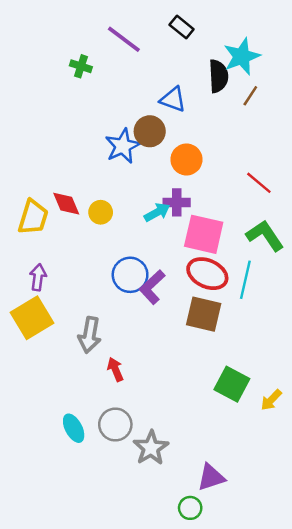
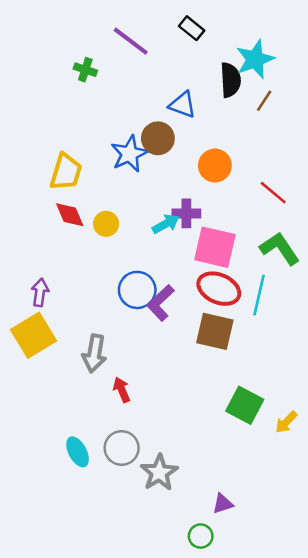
orange circle: (186, 160) -> (215, 166), moved
yellow trapezoid: (33, 217) -> (66, 172), moved
purple triangle: (211, 477) -> (223, 504), size x0.7

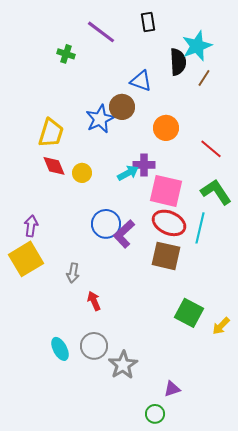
black rectangle: (192, 28) -> (148, 22), turned 42
gray arrow: (94, 353) -> (73, 273), size x0.7

